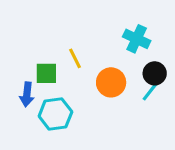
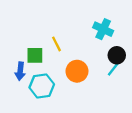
orange circle: (111, 82) -> (77, 71), moved

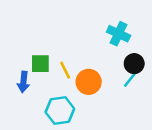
yellow line: (57, 44) -> (65, 70), moved
cyan hexagon: (42, 86) -> (60, 111), moved

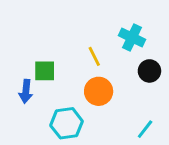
yellow line: (65, 70) -> (94, 56), moved
cyan line: (130, 79) -> (145, 129), moved

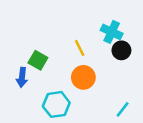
green square: (45, 71) -> (38, 60), turned 30
black circle: (149, 71) -> (121, 50), moved

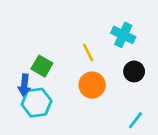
black circle: (121, 50) -> (134, 71), moved
cyan hexagon: (56, 104) -> (37, 103), moved

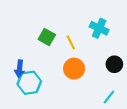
green square: (42, 66) -> (47, 37), moved
black circle: (134, 71) -> (114, 64), moved

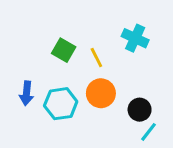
black circle: (114, 64) -> (140, 110), moved
cyan hexagon: (29, 83) -> (61, 104), moved

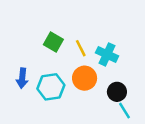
cyan cross: (135, 38) -> (107, 54), moved
cyan line: (149, 132) -> (124, 111), turned -70

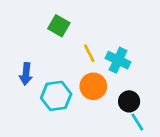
green square: (53, 42) -> (59, 26), moved
blue arrow: (22, 78) -> (26, 74), moved

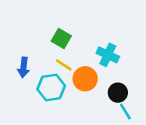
green square: (59, 26) -> (61, 39), moved
yellow line: (89, 53) -> (64, 65), moved, turned -30

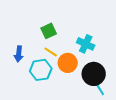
green square: (61, 39) -> (49, 31), turned 35
black circle: (118, 93) -> (94, 74), size x1.5

